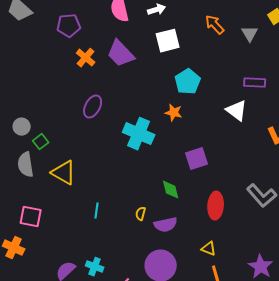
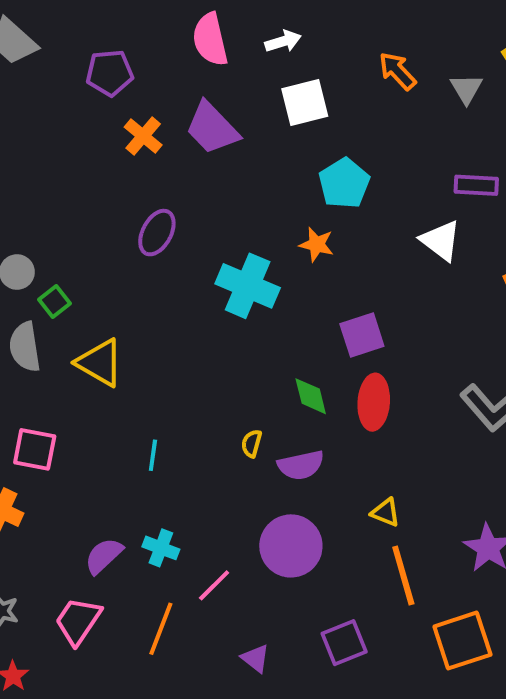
red ellipse: (216, 206) -> (374, 402), moved
cyan line: (97, 211) -> (153, 455), moved

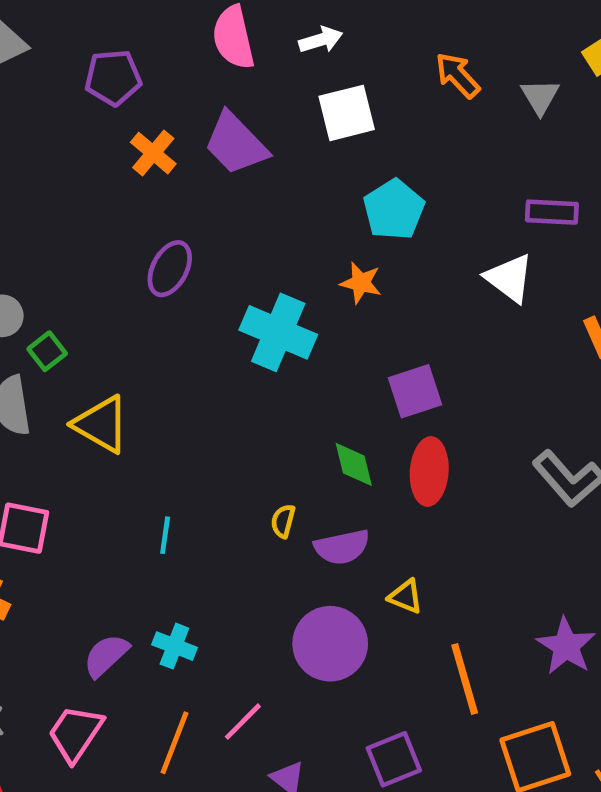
yellow triangle: (386, 512) -> (406, 597), moved
pink line: (214, 585) -> (243, 722), moved

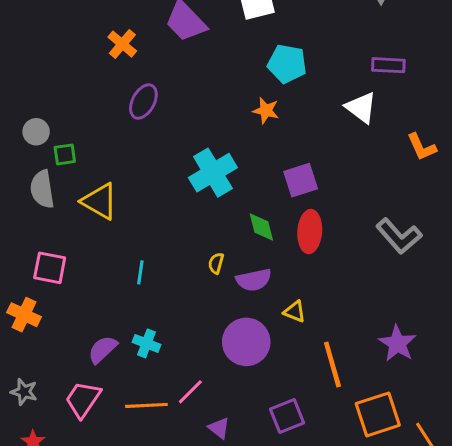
orange cross: (153, 153) -> (122, 44), moved
cyan pentagon: (394, 210) -> (287, 64), turned -30
cyan cross: (278, 332) -> (213, 173), moved, turned 36
green square: (47, 351) -> (65, 154), turned 30
orange line: (174, 743) -> (146, 405), turned 66

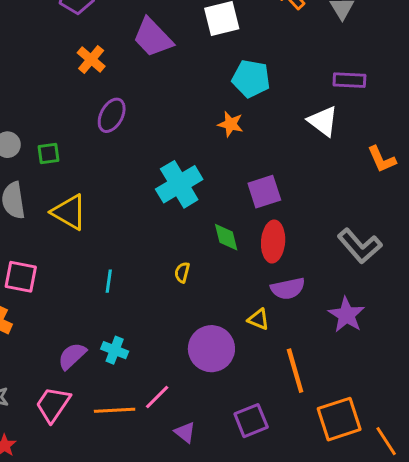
green square: (65, 154) -> (49, 153), moved
purple semicircle: (254, 280) -> (288, 288), moved
purple star: (397, 343) -> (346, 315), moved

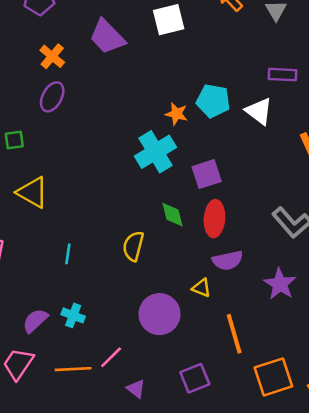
cyan pentagon: (251, 79) -> (213, 101), moved
purple ellipse: (112, 115) -> (52, 97), moved
cyan cross: (179, 184) -> (156, 152), moved
yellow semicircle: (182, 272) -> (133, 246), size x1.6

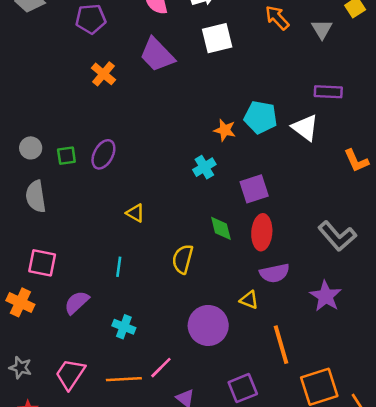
purple ellipse: (52, 97) -> (103, 154), moved
cyan cross: (156, 152) -> (204, 167), size x0.6
yellow triangle: (33, 192) -> (135, 213), moved, size x0.6
purple semicircle: (35, 321) -> (77, 302), moved

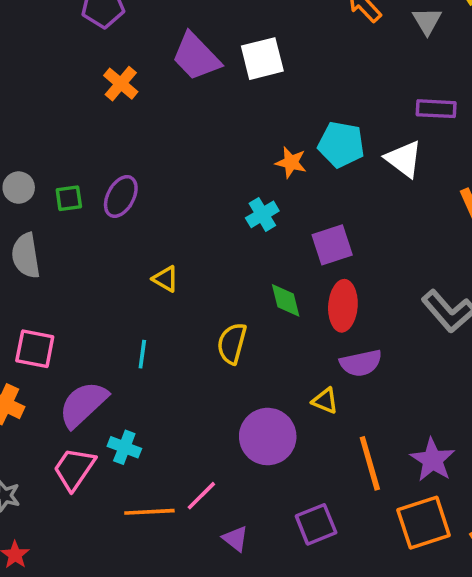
white square: (217, 38) -> (262, 59), moved
purple star: (326, 296) -> (432, 460), moved
purple semicircle: (77, 302) -> (83, 404), size x1.4
cyan cross: (124, 327) -> (124, 447), moved
pink trapezoid: (70, 374) -> (74, 469), moved

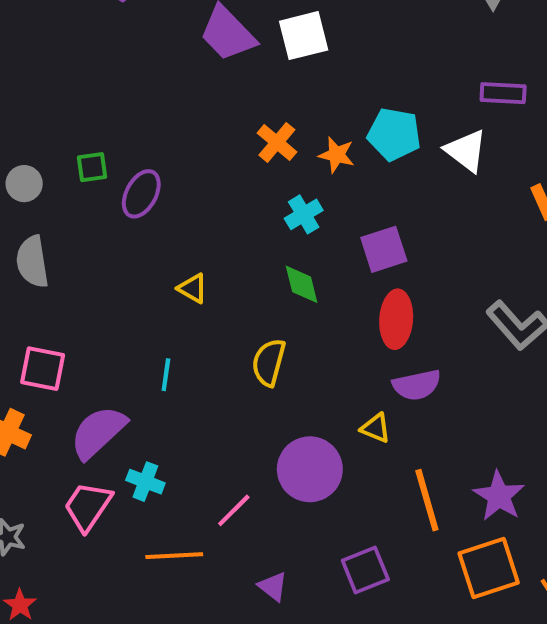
orange cross: (121, 84) -> (277, 142), moved
green square: (69, 198) -> (92, 167), moved
green diamond: (286, 300) -> (302, 284), moved
pink line: (201, 496) -> (234, 510), moved

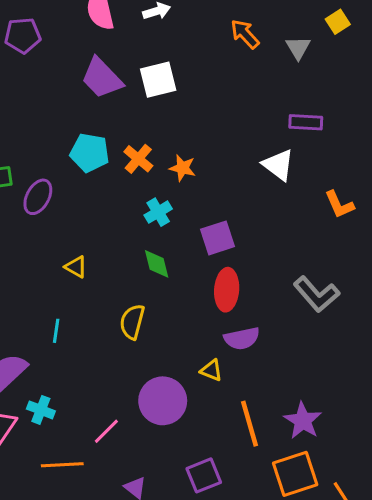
cyan pentagon: (394, 134) -> (90, 153), moved

